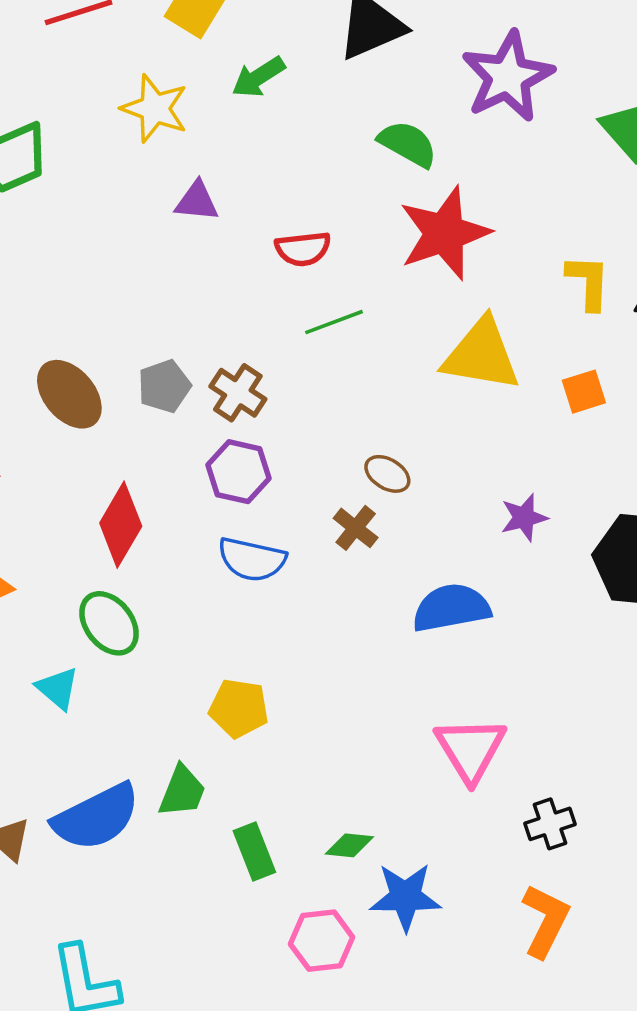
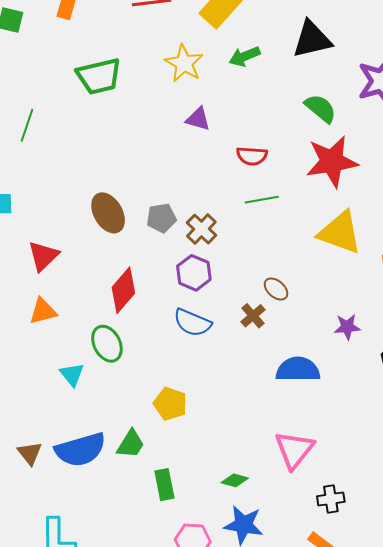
green diamond: (349, 845) -> (235, 480), moved

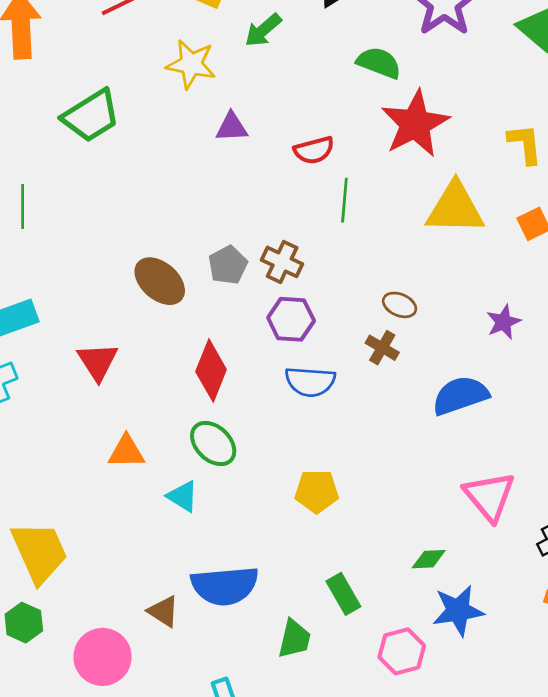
green line: (262, 200) -> (344, 200), turned -56
orange triangle: (43, 311) -> (126, 452), moved, turned 32
green trapezoid: (131, 444) -> (294, 639), moved
blue semicircle: (80, 450) -> (225, 586), turned 30

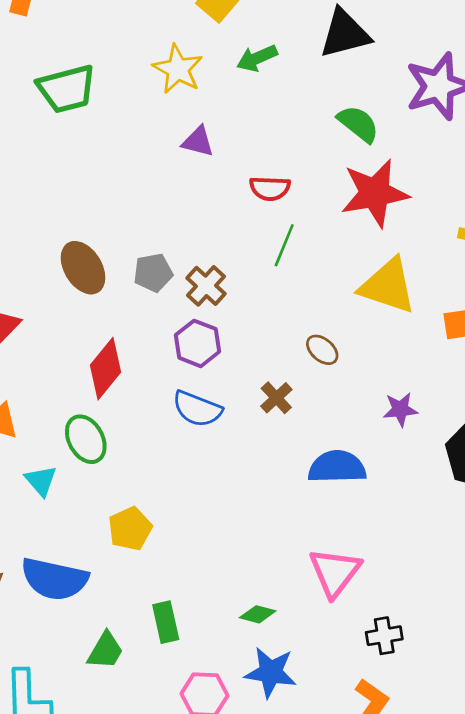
brown ellipse: (400, 305) -> (322, 350), moved
yellow pentagon: (317, 491) -> (130, 529), moved, turned 30

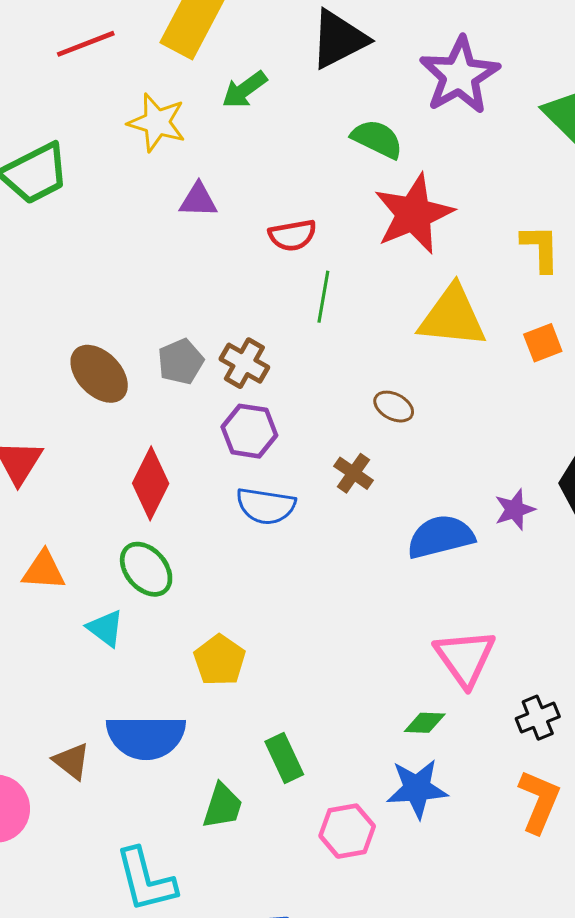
purple star: (400, 409) -> (515, 510), moved
green diamond: (258, 614) -> (425, 723), moved

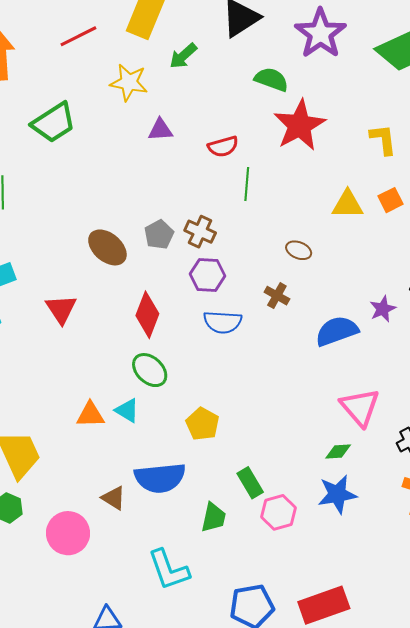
yellow triangle: (452, 317) -> (348, 204), moved, size x0.7
orange triangle: (44, 571) -> (90, 415), moved
pink hexagon: (347, 831) -> (279, 512), moved

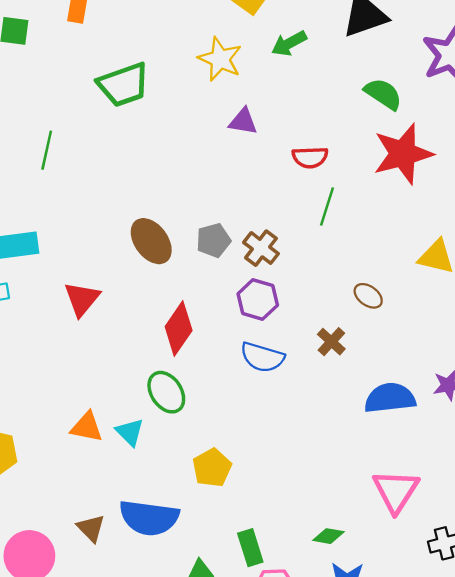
green diamond: (338, 451) -> (328, 536), moved

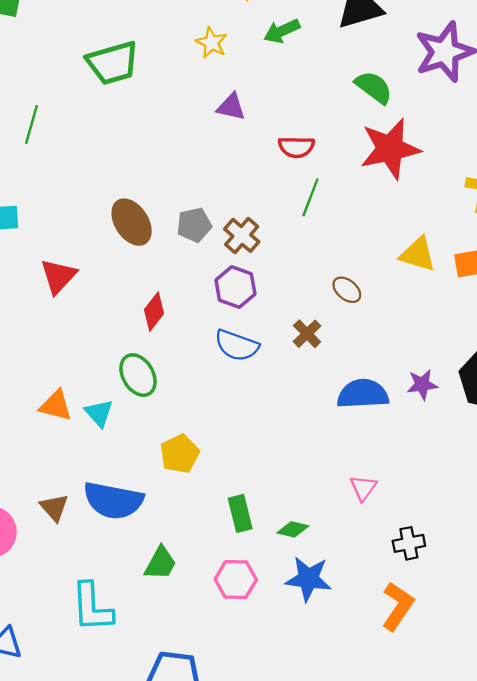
yellow star: (220, 59) -> (211, 43), size x0.7
red diamond: (179, 328) -> (154, 312), size x0.7
pink triangle: (396, 491) -> (363, 488), size x0.6
green rectangle: (250, 548) -> (240, 513), moved

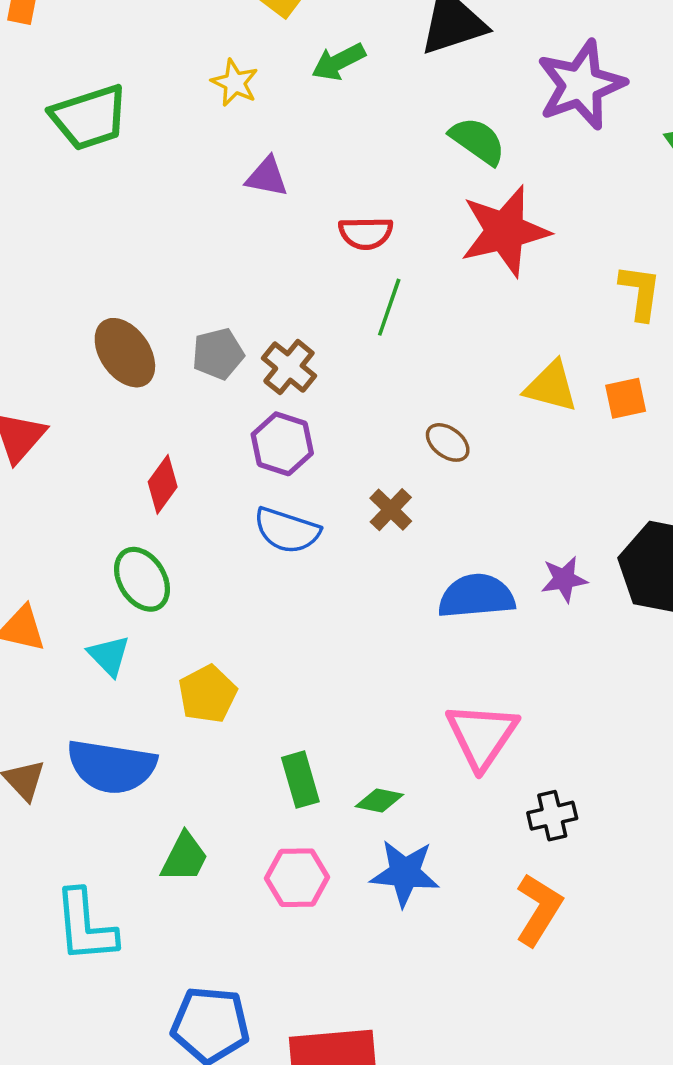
cyan triangle: (99, 413) -> (109, 656), moved
pink triangle: (363, 488) -> (482, 736), size x1.8

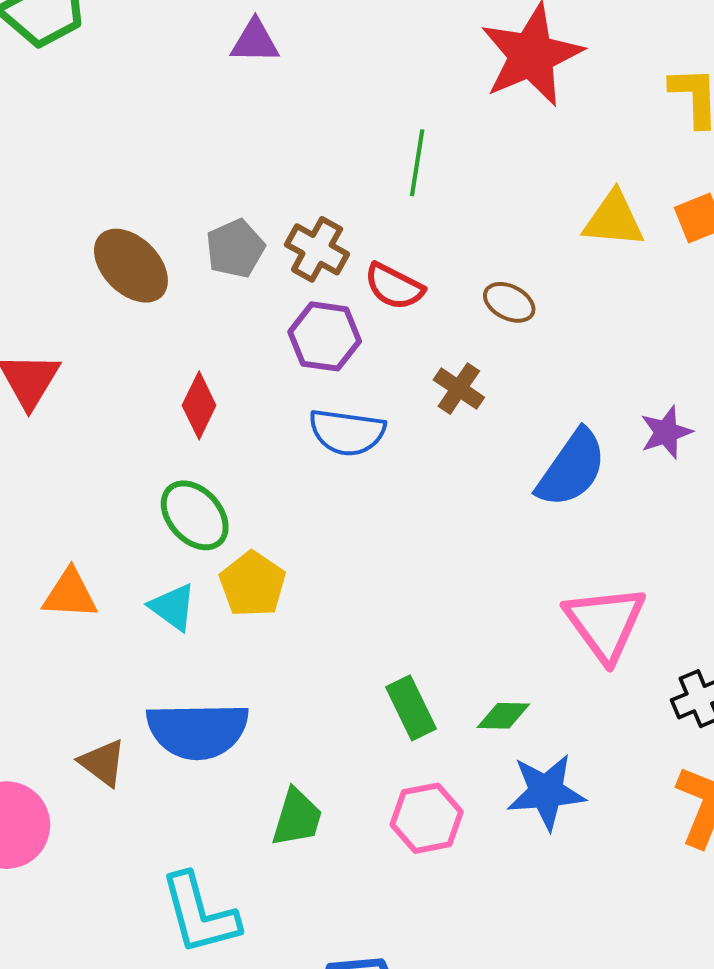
red semicircle: (366, 233) -> (394, 286), moved, turned 38
blue semicircle: (476, 596) -> (572, 468), turned 140
yellow pentagon: (208, 694) -> (253, 584), moved

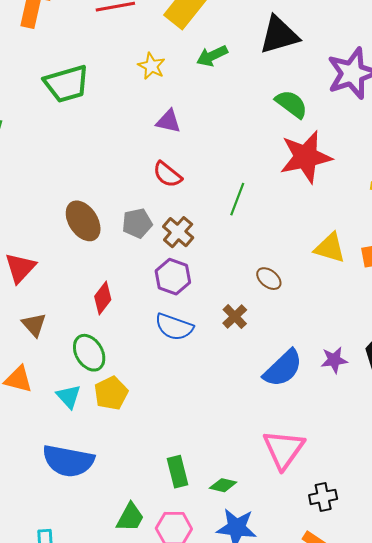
red semicircle: (394, 286) -> (167, 174), moved
brown triangle: (103, 763) -> (34, 325), moved
green trapezoid: (297, 818) -> (130, 517), moved

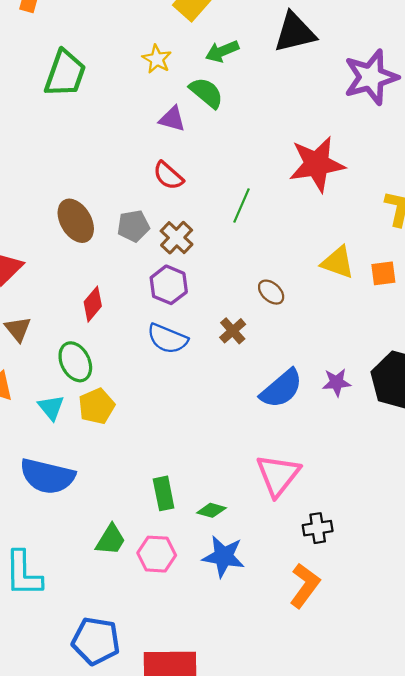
green trapezoid: (66, 84) -> (65, 73), turned -57
green semicircle: (291, 104) -> (206, 93), moved

